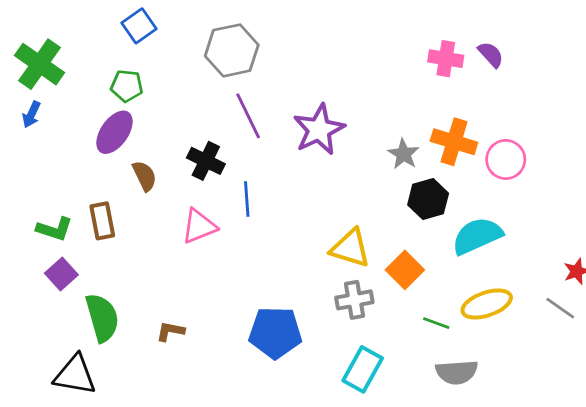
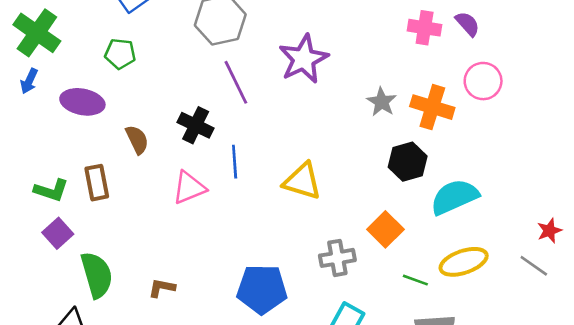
purple star: (319, 130) -> (304, 59), moved
purple ellipse: (115, 132) -> (82, 102), moved, turned 66
gray star: (404, 154) -> (382, 102), moved
pink circle: (506, 159) -> (483, 81), moved
yellow triangle: (350, 248) -> (302, 181), moved

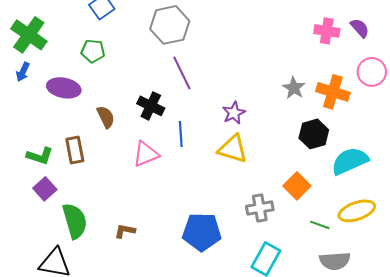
purple star: (304, 59) -> (234, 113), moved, size x0.6

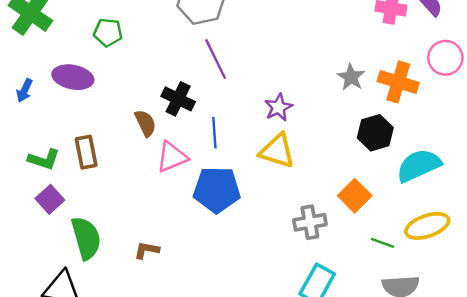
blue arrow: (23, 72) -> (24, 90), moved
brown semicircle: (106, 117) -> (145, 123), moved
blue pentagon: (202, 232) -> (217, 190), moved

